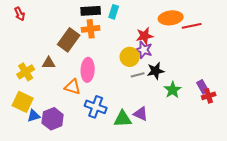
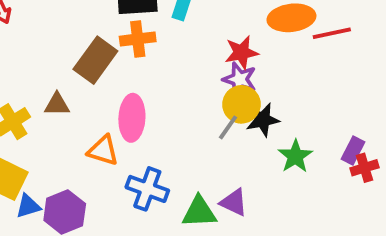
yellow circle: (130, 57) -> (241, 104), moved
gray line: (138, 75) -> (228, 127), turned -40
purple rectangle: (203, 87) -> (353, 150), turned 56

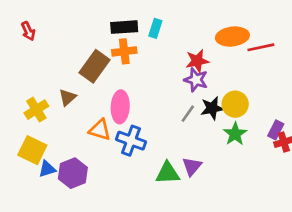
brown triangle: (57, 104) -> (67, 97), turned -42
yellow circle: (241, 104) -> (235, 104), moved
blue cross: (147, 189) -> (131, 141), moved
purple triangle: (234, 202) -> (192, 166), turned 45

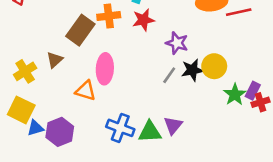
red star: (197, 61) -> (143, 20), moved
green star: (235, 134) -> (235, 95), moved
blue cross: (131, 141) -> (120, 128), moved

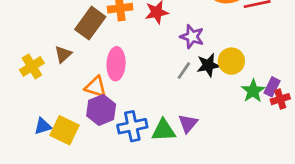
yellow square: (21, 110) -> (64, 130), moved
blue cross: (120, 128) -> (132, 126), turned -32
purple hexagon: (60, 132) -> (101, 110), moved

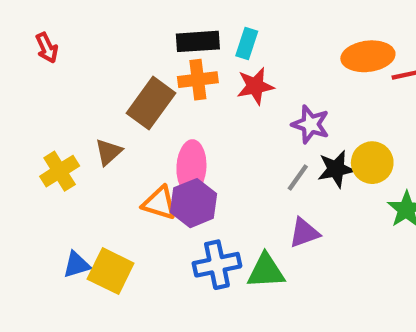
purple hexagon: (101, 110) -> (194, 203), moved
purple triangle: (188, 123) -> (304, 233), moved, turned 30

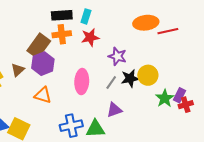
pink ellipse: (191, 167) -> (82, 82), moved
purple hexagon: (194, 203) -> (43, 64), moved

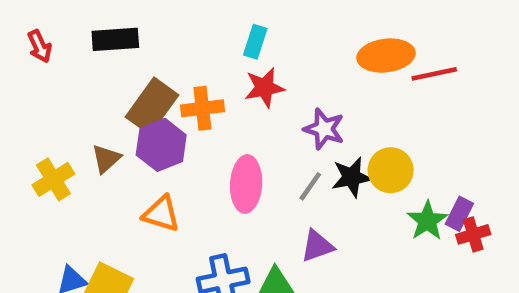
black rectangle: (62, 15) -> (115, 39), moved
orange cross: (62, 34) -> (202, 108), moved

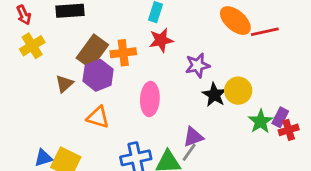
orange ellipse: (386, 56) -> (235, 21), turned 48
purple star: (324, 129) -> (198, 65), turned -30
black star: (352, 177) -> (214, 95), turned -30
yellow cross: (53, 179) -> (32, 46), moved
gray line: (310, 186) -> (189, 152), moved

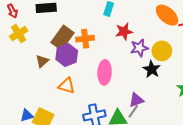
red star: (161, 40) -> (124, 31), moved
yellow circle: (238, 91) -> (162, 51), moved

